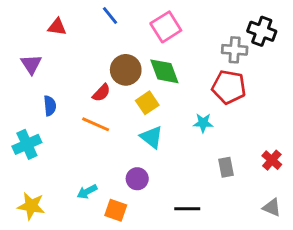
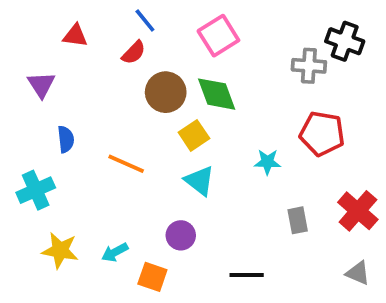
red pentagon: (229, 87) -> (322, 134), moved
red semicircle: (101, 93) -> (134, 53), moved
red cross: (272, 160) -> (358, 211), size x1.5
yellow star: (31, 206) -> (60, 250), moved

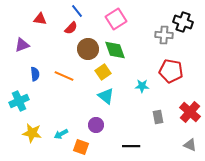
purple triangle: (41, 85) -> (22, 45), turned 42
orange line: (126, 164) -> (64, 76), moved

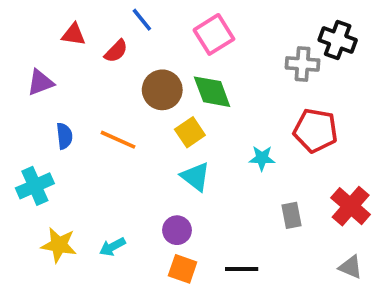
red semicircle: (71, 28) -> (116, 51), moved
orange square: (81, 147) -> (183, 269), moved

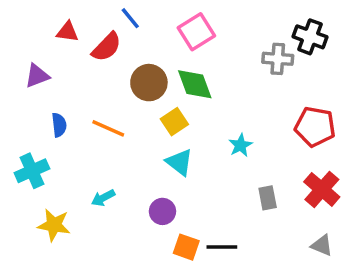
red semicircle: (116, 51) -> (107, 47), size x1.4
red pentagon: (315, 130) -> (315, 127), moved
cyan star: (262, 158) -> (240, 145), turned -30
cyan arrow: (112, 247) -> (103, 198), moved
orange square: (183, 269) -> (186, 247), moved

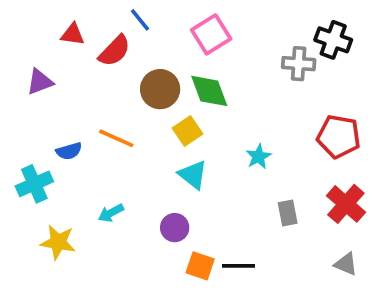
blue semicircle: (59, 125) -> (69, 151), moved, turned 80

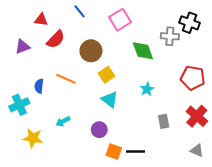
red semicircle: (115, 51) -> (56, 39), moved
green diamond: (209, 91) -> (143, 51), moved
blue semicircle: (69, 151) -> (39, 86), turned 112

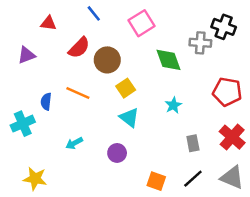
red semicircle: (56, 39) -> (79, 48), moved
yellow star: (33, 138) -> (35, 179), moved
gray triangle: (197, 150) -> (232, 177), size x1.5
orange square: (114, 151) -> (156, 181), moved
black line: (136, 151) -> (193, 179), moved, turned -42

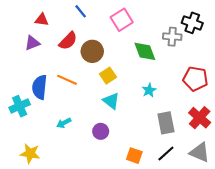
purple triangle: (26, 55) -> (32, 43), moved
blue semicircle: (46, 102) -> (40, 87), size x1.6
gray rectangle: (193, 143) -> (166, 123), size x1.5

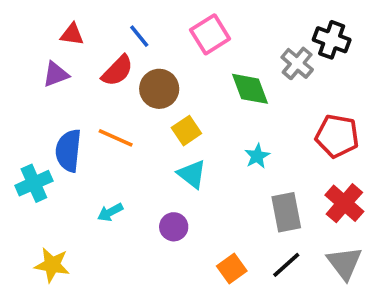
blue line: (81, 11) -> (139, 36), moved
gray cross: (172, 37) -> (297, 63), turned 36
gray triangle: (200, 152) -> (344, 263), turned 30
orange square: (134, 156) -> (232, 269), turned 35

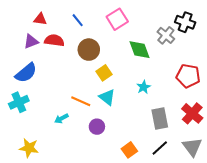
red semicircle: (117, 71) -> (54, 40), moved, turned -126
orange line: (116, 138) -> (81, 101), moved
blue semicircle: (68, 151) -> (26, 73), moved, turned -135

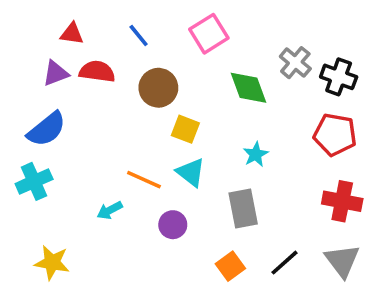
black cross: (185, 22) -> (339, 77), moved
yellow square: (104, 73) -> (185, 129), turned -35
red cross: (192, 113) -> (342, 201), turned -30
gray rectangle: (160, 119) -> (243, 208), moved

